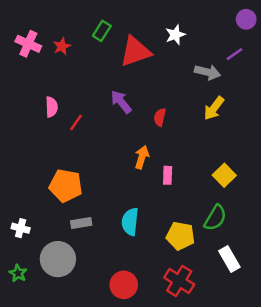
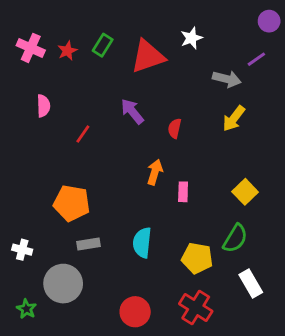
green rectangle: (102, 31) -> (103, 45), moved
pink semicircle: (52, 107) -> (43, 106), moved
green star: (18, 273) -> (26, 309), moved

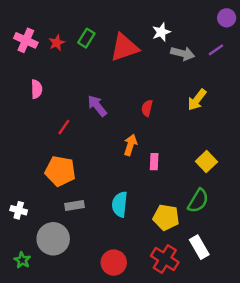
gray arrow: (227, 79) -> (183, 53), moved
purple arrow: (132, 111) -> (97, 106), moved
red line: (83, 134) -> (64, 127), moved
white rectangle: (251, 284) -> (199, 247), moved

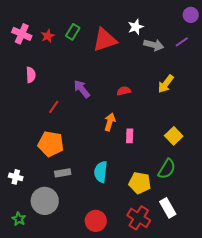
red semicircle: (147, 108) -> (124, 91), turned 64

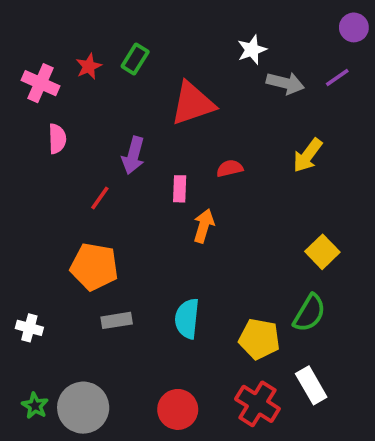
pink cross: (22, 34) -> (41, 83), moved
red triangle: (105, 40) -> (193, 103), moved
purple arrow: (82, 89) -> (133, 155), moved, turned -126
pink rectangle: (130, 136) -> (180, 189), moved
gray circle: (45, 201) -> (83, 408), moved

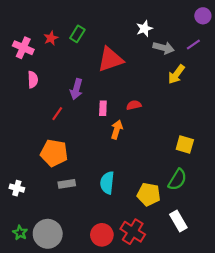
yellow arrow: (308, 155) -> (176, 74), moved
red semicircle: (230, 168) -> (134, 105), moved
yellow square: (322, 252) -> (185, 144), turned -30
red cross: (257, 404) -> (133, 232), moved

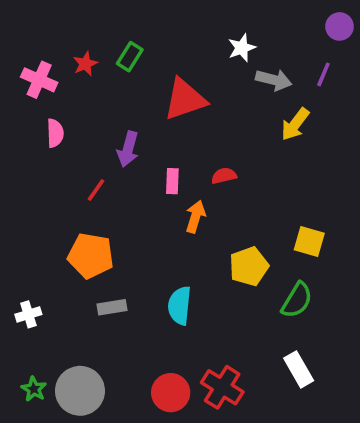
purple line: (193, 45) -> (323, 74), turned -32
white cross: (17, 188) -> (28, 314), turned -32
yellow pentagon: (149, 194) -> (249, 266), moved, turned -30

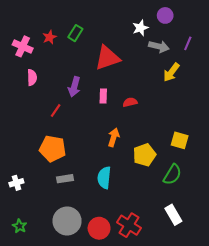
purple circle: (339, 26) -> (165, 15), moved
pink rectangle: (172, 181) -> (103, 96), moved
orange arrow: (196, 217) -> (114, 137), moved
gray circle: (80, 391) -> (67, 221), moved

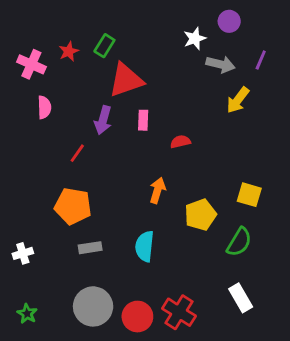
red triangle: (107, 58) -> (126, 80), moved
pink rectangle: (103, 96) -> (143, 120), moved

